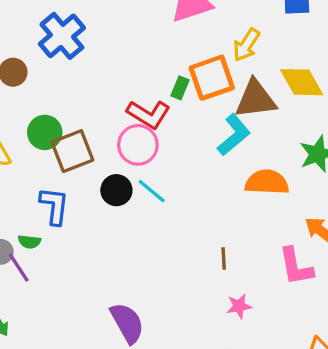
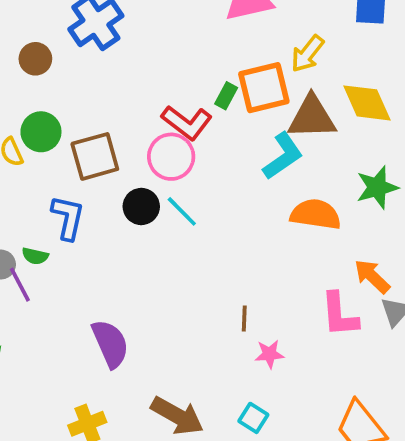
green circle: (45, 132) -> (41, 132), moved
brown line: (224, 258) -> (244, 319), moved
purple semicircle: (127, 323) -> (110, 344), moved

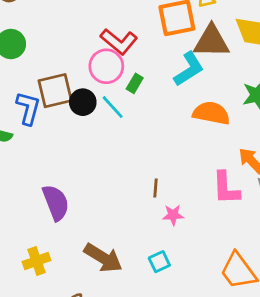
green rectangle: (226, 96) -> (135, 83), moved
brown square: (95, 156) -> (55, 91), moved
cyan square: (253, 418) -> (159, 262), turned 30

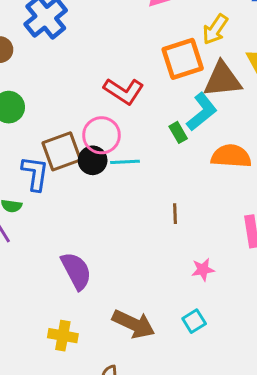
pink circle: (106, 66) -> (101, 135), moved
green rectangle: (135, 83) -> (178, 132), moved, turned -54
cyan line: (113, 107) -> (125, 162), turned -44
brown line: (156, 188) -> (175, 214), moved
yellow cross: (36, 261) -> (63, 336), turned 36

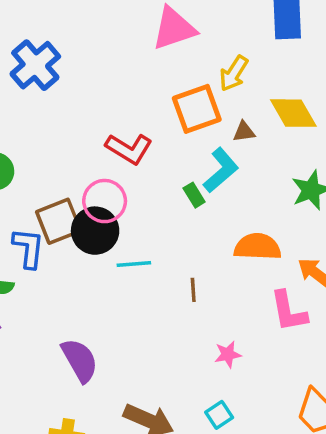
brown triangle: (222, 79) -> (244, 132), size x0.5
orange semicircle: (231, 156) -> (257, 247), moved
black circle: (93, 160) -> (95, 231), size x1.4
cyan line: (125, 162) -> (134, 264), moved

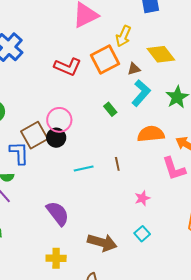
red L-shape: (129, 149) -> (68, 67), moved
cyan L-shape: (221, 170) -> (141, 93), moved
black circle: (95, 231) -> (56, 138), size x0.7
cyan line: (134, 264) -> (84, 169), moved

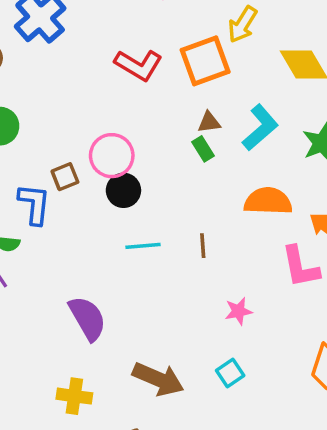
brown triangle: (134, 69) -> (209, 122), moved
brown square: (34, 135) -> (65, 177), size x0.6
black circle: (56, 138) -> (123, 190), moved

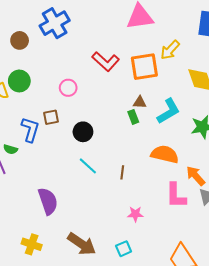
pink circle: (112, 156) -> (68, 88), moved, size x0.7
cyan line: (143, 246) -> (88, 166), turned 36

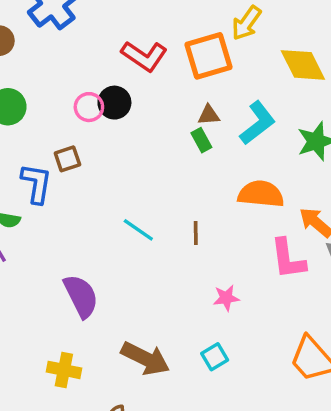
black circle: (83, 132) -> (114, 103), moved

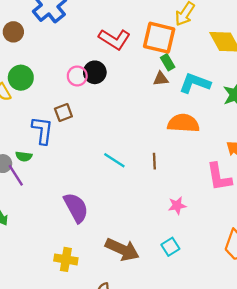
orange square: (208, 56) -> (159, 38), turned 32
cyan L-shape: (258, 123) -> (195, 83), turned -120
green rectangle: (201, 140) -> (168, 62), moved
orange semicircle: (261, 194) -> (183, 123), moved

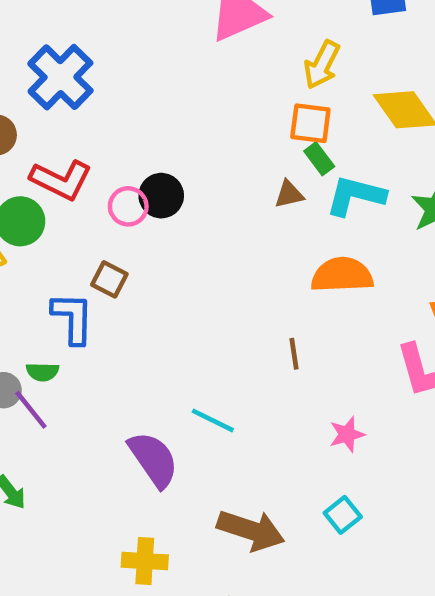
orange square: (159, 38) -> (310, 123), moved, size x0.7
red L-shape: (114, 39) -> (61, 180), moved
green rectangle: (168, 62) -> (319, 159), moved
brown square: (63, 113) -> (109, 279), turned -36
cyan line: (114, 160) -> (213, 420), moved

